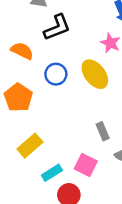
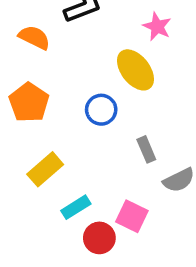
blue circle: (56, 74) -> (101, 110), moved
pink square: (86, 165) -> (132, 216), moved

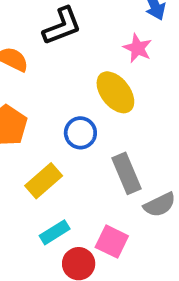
gray rectangle: (146, 149) -> (126, 173), size x1.5
yellow rectangle: (45, 169) -> (44, 181), moved

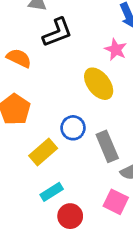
blue circle: (80, 133) -> (73, 128), moved
pink square: (112, 242) -> (116, 202), moved

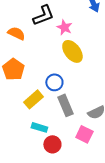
pink star: (116, 50) -> (64, 27), moved
gray rectangle: (107, 146) -> (65, 105), moved
cyan rectangle: (52, 192) -> (39, 127), turned 49

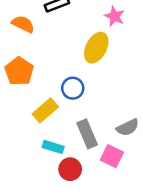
pink star: (64, 27) -> (115, 16), moved
yellow ellipse: (72, 51) -> (96, 48), turned 65
gray rectangle: (65, 105) -> (87, 134), moved

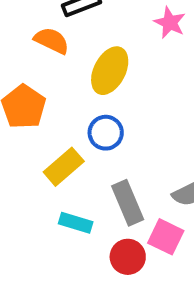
orange semicircle: (23, 24) -> (52, 41), moved
yellow ellipse: (96, 48) -> (110, 71), moved
red circle: (70, 169) -> (128, 257), moved

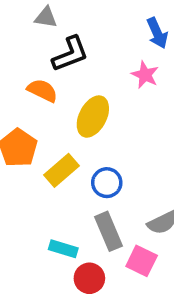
blue circle: (106, 133) -> (107, 183), moved
yellow rectangle: (64, 167) -> (62, 170), moved
red circle: (128, 257) -> (89, 278), moved

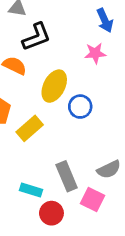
pink star: (145, 75) -> (95, 53), turned -30
blue circle: (107, 183) -> (80, 107), moved

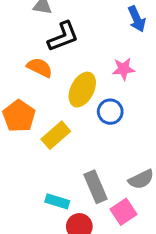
pink star: (95, 53) -> (123, 69), moved
pink square: (92, 199) -> (123, 212), turned 30

